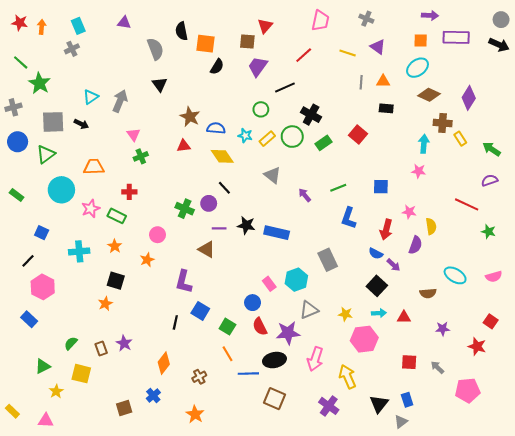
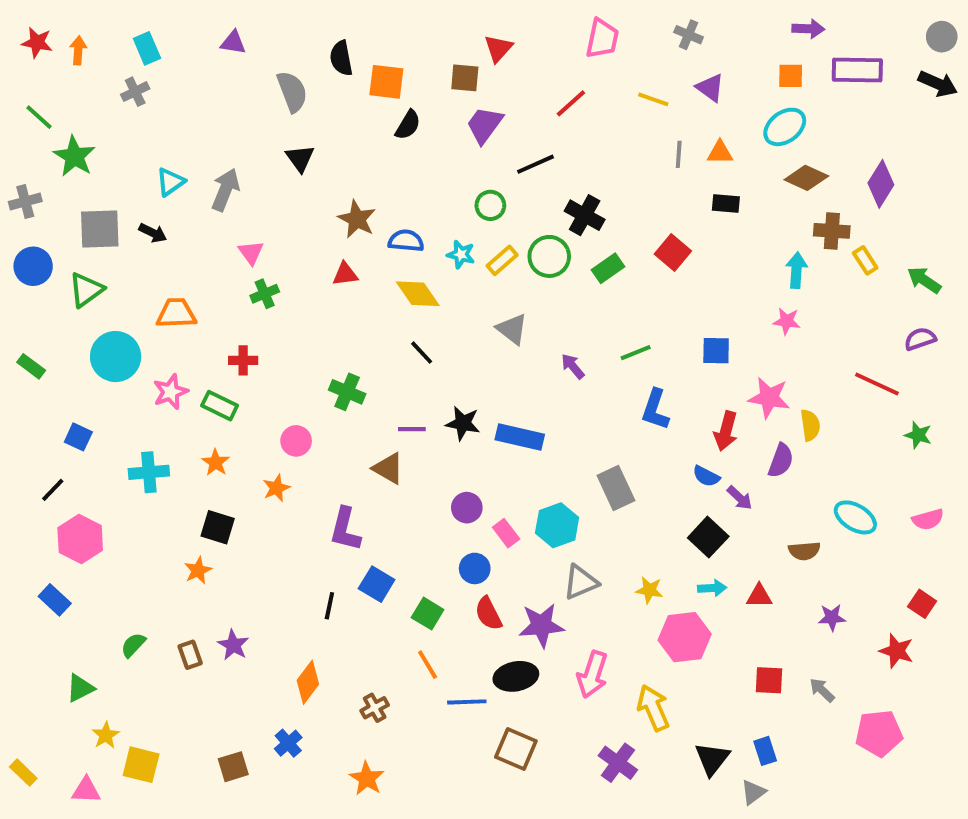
purple circle: (209, 203) -> (467, 508), moved
pink star: (409, 212) -> (769, 398), size x1.5
yellow square: (81, 374) -> (141, 765), moved

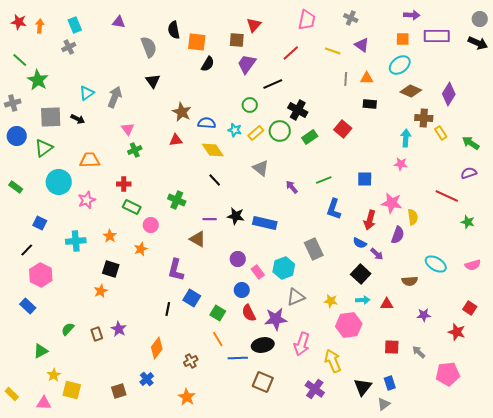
green rectangle: (220, 406) -> (132, 207), moved

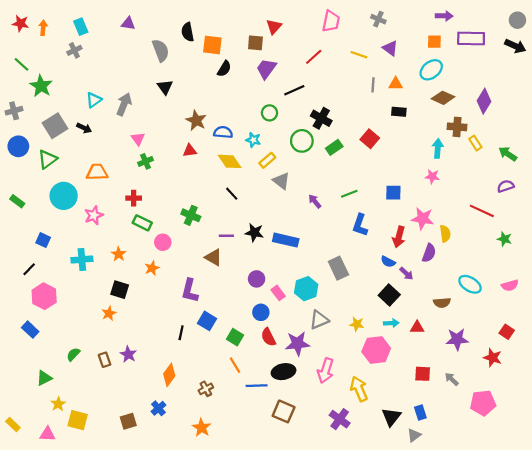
gray square: (51, 117) -> (55, 126), turned -30
yellow rectangle: (256, 133) -> (267, 160), moved
purple star: (424, 315) -> (457, 339), size x1.5

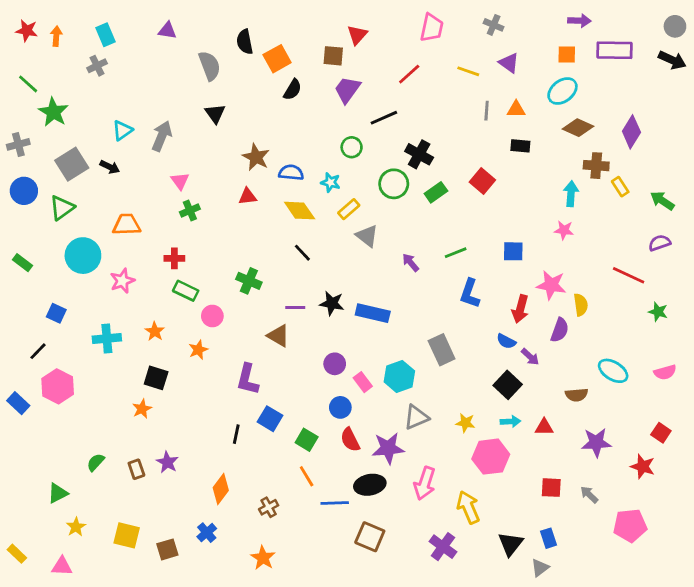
orange square: (212, 45) -> (277, 59), turned -36
blue rectangle: (30, 330) -> (18, 403), moved
yellow square: (78, 420) -> (127, 535), moved

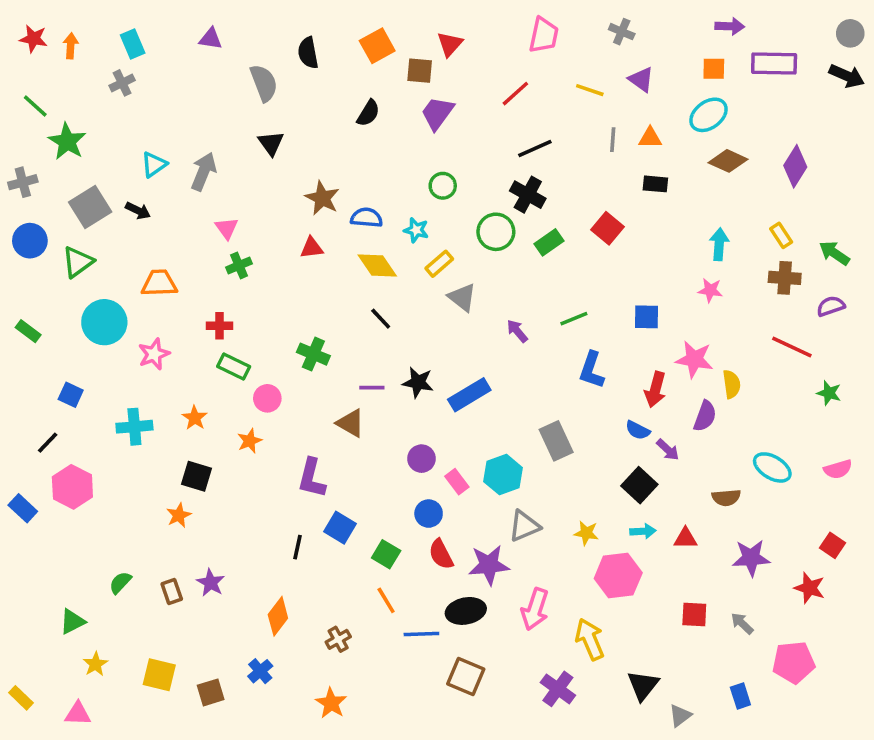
orange square: (277, 59) -> (377, 46), moved
black line: (384, 118) -> (535, 149), moved
brown cross: (596, 166) -> (785, 278), moved
blue rectangle: (373, 313) -> (469, 395), turned -44
blue rectangle: (548, 538) -> (740, 696), moved

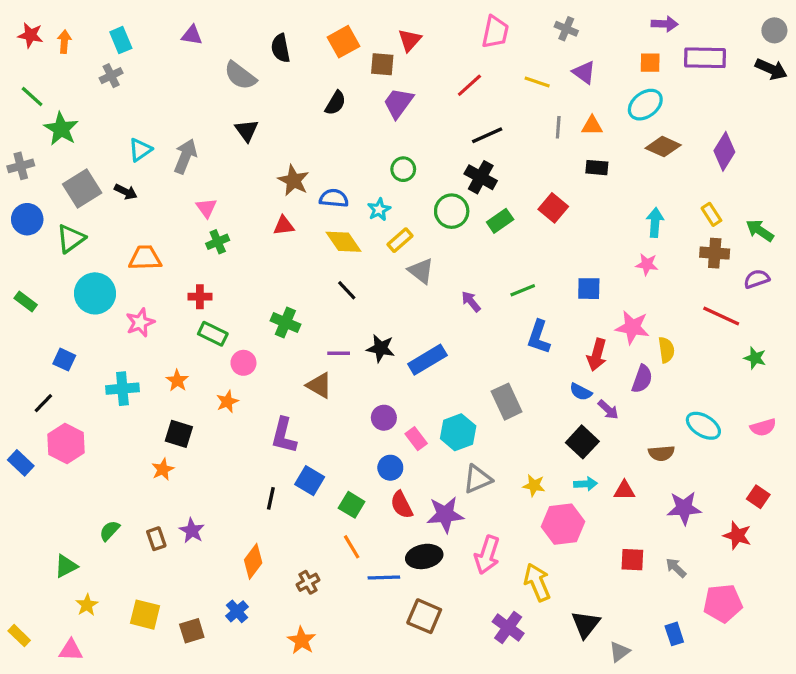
gray semicircle: (264, 83) -> (240, 76), turned 148
cyan star: (416, 230) -> (379, 210), turned 30

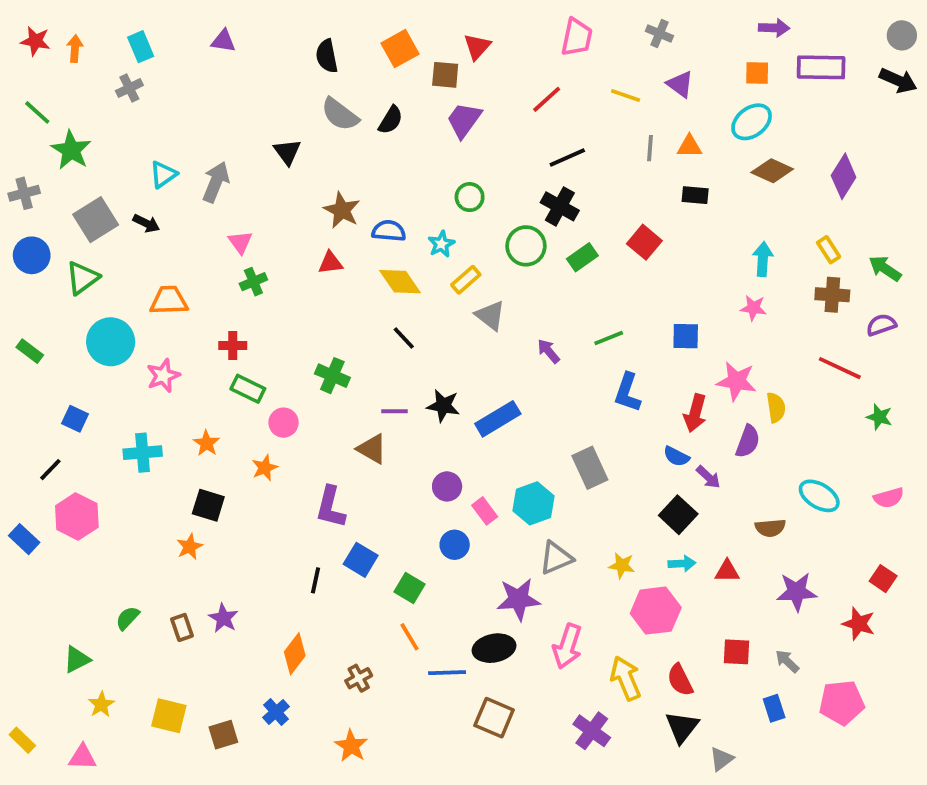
gray semicircle: (240, 76) -> (340, 114), moved
red semicircle: (402, 505) -> (680, 680), moved
blue rectangle: (674, 634) -> (774, 708), moved

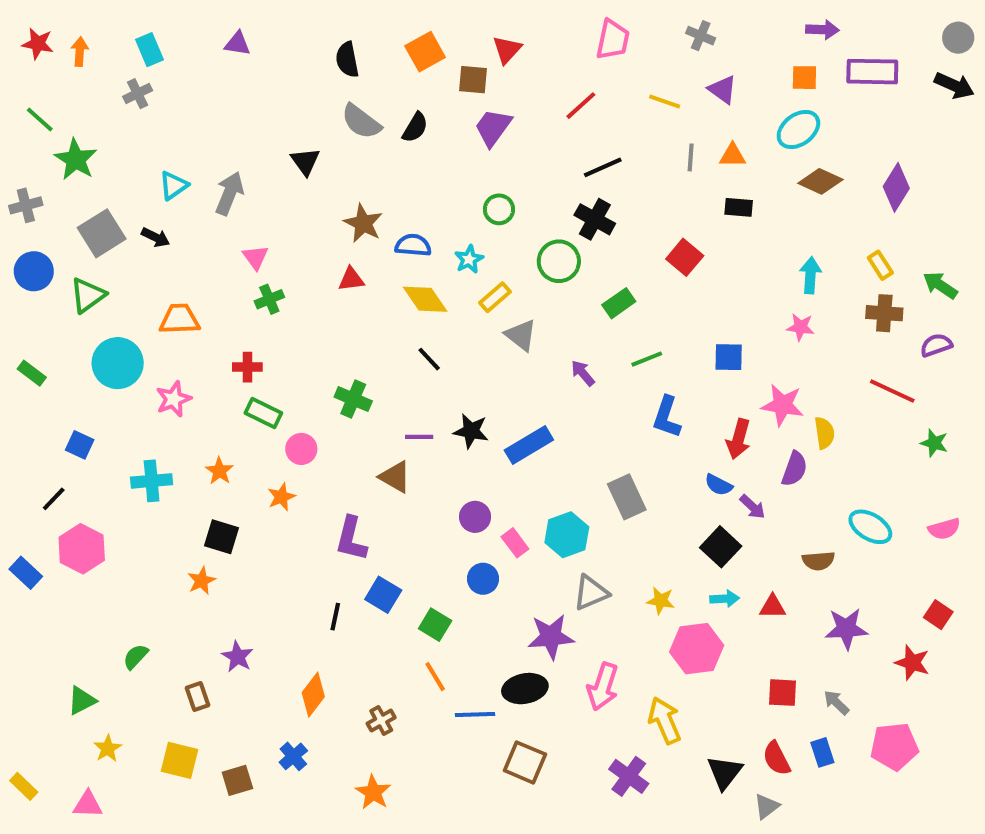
green rectangle: (582, 257) -> (619, 303), moved
brown rectangle: (182, 627) -> (197, 697), moved
red semicircle: (680, 680) -> (776, 758), moved

